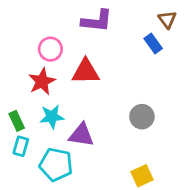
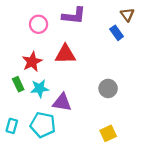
pink circle: (50, 49) -> (39, 24), moved
green rectangle: (17, 121) -> (18, 84), moved
cyan rectangle: (21, 146) -> (12, 126), moved

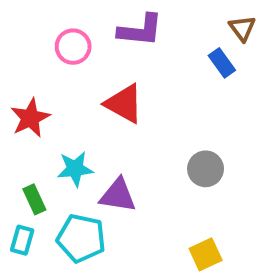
red triangle: (65, 54) -> (124, 104), turned 30
red star: (32, 62) -> (30, 118), moved
green rectangle: (18, 84) -> (34, 199), moved

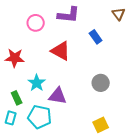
blue rectangle: (222, 63) -> (96, 37), moved
red star: (30, 118) -> (15, 58), turned 30
cyan star: (75, 169) -> (37, 83), turned -30

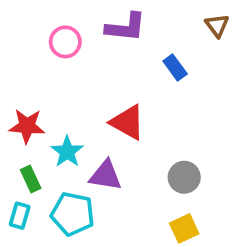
red triangle: (61, 51) -> (127, 122), moved
red star: (15, 58) -> (27, 126), moved
gray circle: (101, 83) -> (184, 177), moved

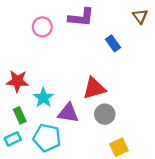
red triangle: (127, 122) -> (94, 88), moved, turned -45
gray circle: (184, 177) -> (105, 114), moved
cyan rectangle: (20, 216) -> (13, 139), turned 49

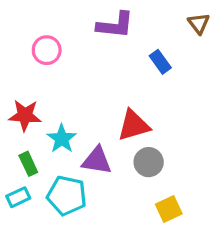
pink circle: (42, 27) -> (47, 50), moved

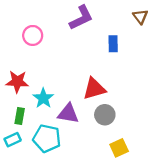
purple L-shape: (115, 25) -> (81, 18), turned -32
blue rectangle: (160, 62) -> (113, 44), turned 35
green rectangle: (28, 164) -> (20, 116), turned 35

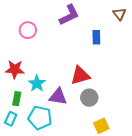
cyan rectangle: (13, 140) -> (11, 119), turned -40

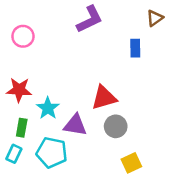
brown triangle: (119, 14) -> (155, 18), turned 32
pink circle: (28, 30) -> (23, 36), moved
blue rectangle: (96, 37) -> (135, 48), moved

